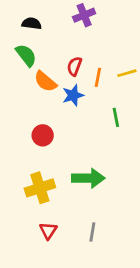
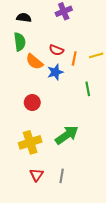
green semicircle: (26, 55) -> (20, 42), turned 30
red semicircle: (74, 66) -> (56, 50), turned -88
green arrow: (88, 178) -> (67, 135), turned -35
gray line: (92, 232) -> (62, 176), moved

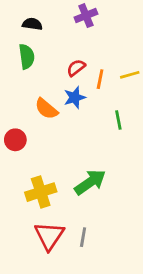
red semicircle: (56, 50) -> (76, 68), turned 120
orange semicircle: (34, 62) -> (46, 109), moved
red circle: (32, 103) -> (15, 140), moved
red triangle: (36, 175) -> (49, 236), size x1.6

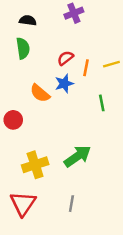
red triangle: (49, 236) -> (23, 204), moved

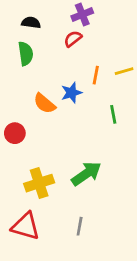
red semicircle: (65, 58) -> (73, 39), moved
red triangle: (23, 204) -> (26, 226), turned -48

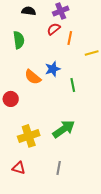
black semicircle: (31, 23) -> (29, 11), moved
orange line: (96, 75) -> (70, 38), moved
green line: (113, 114) -> (73, 85), moved
red triangle: (26, 226) -> (19, 168), size x0.6

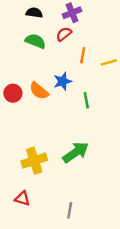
orange line: (70, 38) -> (83, 55), moved
green semicircle: (19, 40) -> (35, 41), moved, turned -60
red circle: (11, 99) -> (13, 93), moved
gray line: (59, 168) -> (70, 210), moved

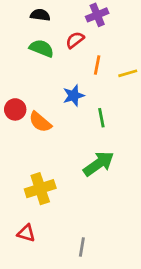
purple cross: (72, 13) -> (97, 15), moved
orange semicircle: (39, 91) -> (40, 122), moved
green arrow: (76, 152) -> (99, 164), moved

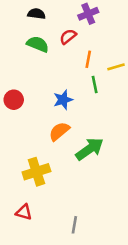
blue star: (74, 96) -> (63, 100), moved
green line: (101, 118) -> (95, 85), moved
orange semicircle: (40, 122) -> (59, 131), moved, turned 100

